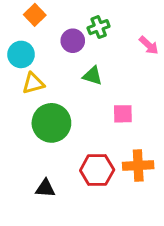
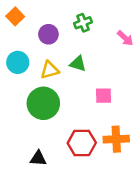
orange square: (35, 15) -> (15, 16), moved
purple circle: (73, 41) -> (48, 34), moved
cyan circle: (21, 54) -> (18, 62), moved
yellow triangle: (33, 83) -> (50, 70), moved

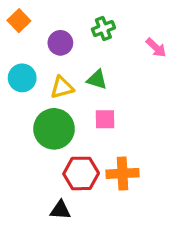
pink square: (103, 96) -> (105, 119), moved
orange cross: (116, 139) -> (123, 173), moved
red hexagon: (82, 143) -> (81, 173), moved
black triangle: (38, 158) -> (60, 210), moved

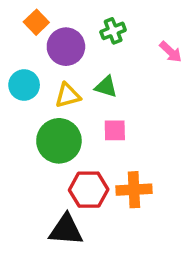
orange square: (19, 21) -> (36, 22), moved
purple circle: (60, 43) -> (66, 47), size x1.4
black triangle: (60, 210) -> (66, 230), size x1.5

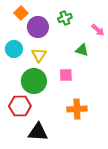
green triangle: (106, 87) -> (82, 50), moved
yellow triangle: (68, 95) -> (39, 55), turned -42
red hexagon: (89, 190) -> (20, 106), moved

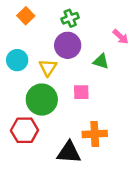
green cross: (65, 18) -> (70, 18), moved
purple circle: (38, 27) -> (68, 45), moved
black triangle: (38, 132) -> (69, 152), moved

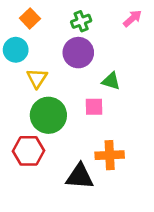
pink arrow: (121, 37) -> (132, 18), moved, turned -84
cyan circle: (17, 60) -> (16, 50), moved
green triangle: (101, 61) -> (111, 81), moved
yellow triangle: (48, 67) -> (37, 78), moved

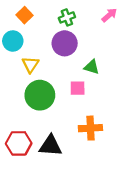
red hexagon: (28, 151) -> (19, 143), moved
black triangle: (80, 176) -> (50, 146), moved

